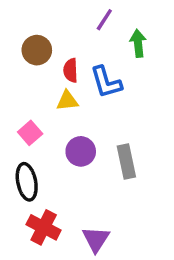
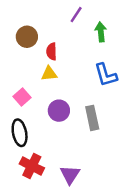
blue L-shape: (106, 82) -> (106, 75), moved

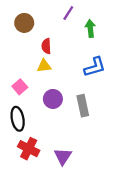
brown circle: (27, 37) -> (24, 23), moved
blue L-shape: (106, 75) -> (95, 67), turned -90

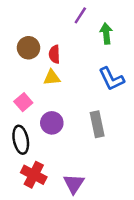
brown circle: (24, 23) -> (28, 48), moved
blue L-shape: (95, 67) -> (111, 79), turned 80
purple circle: (53, 99) -> (52, 123), moved

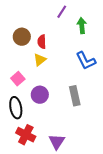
yellow triangle: (52, 78) -> (40, 60), turned -32

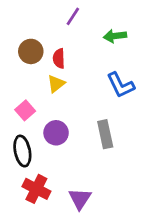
purple line: (62, 12) -> (73, 16), moved
green arrow: (82, 26) -> (115, 36), turned -91

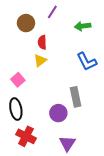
brown circle: (31, 51) -> (26, 23), moved
purple circle: (56, 133) -> (58, 113), moved
purple triangle: (80, 199) -> (67, 143), moved

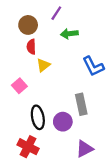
green arrow: (83, 26) -> (69, 34), moved
red semicircle: (42, 42) -> (31, 47), moved
black ellipse: (16, 109) -> (38, 117), moved
purple triangle: (67, 143) -> (85, 149), moved, turned 30

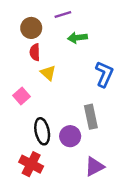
purple line: (56, 13) -> (63, 15), turned 40
yellow triangle: (43, 65) -> (48, 73), turned -40
blue L-shape: (93, 66) -> (104, 74), turned -130

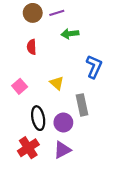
brown circle: (31, 28) -> (33, 13), moved
yellow triangle: (48, 73) -> (57, 83), moved
red cross: (31, 164) -> (28, 148), turned 30
purple triangle: (94, 167) -> (62, 150), moved

